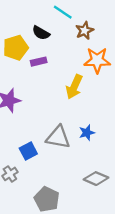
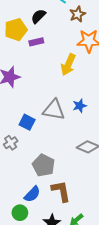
black semicircle: (41, 33) -> (38, 16), turned 105
blue square: (28, 151) -> (27, 122), turned -35

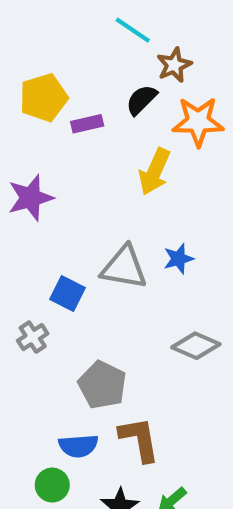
black semicircle: (38, 16) -> (141, 100), moved
blue semicircle: (32, 194) -> (78, 446), turned 42

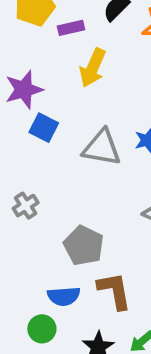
yellow arrow: (155, 172) -> (93, 68), moved
blue square: (67, 294) -> (44, 128), moved

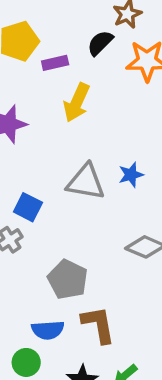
blue square: (44, 128) -> (28, 207), moved

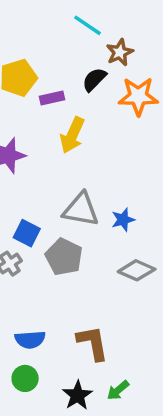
blue star: (131, 175) -> (123, 220), moved
gray pentagon: (68, 279) -> (64, 257), moved
blue semicircle: (48, 330) -> (30, 340), moved

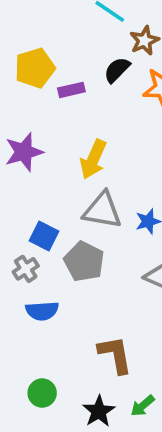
yellow arrow: (72, 135) -> (93, 159), moved
blue semicircle: (30, 340) -> (42, 311), moved

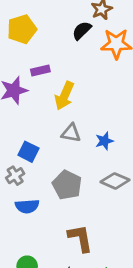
purple rectangle: (71, 90) -> (40, 70), moved
gray triangle: (102, 210) -> (71, 133), size x0.7
gray pentagon: (84, 262) -> (67, 185), moved

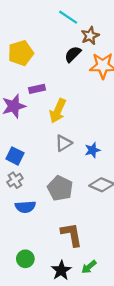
gray triangle: (71, 133) -> (64, 143), turned -42
blue square: (28, 152) -> (15, 156), moved

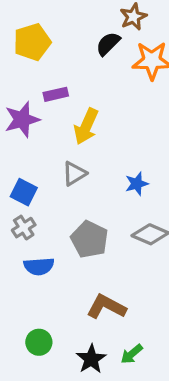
gray triangle: (64, 143) -> (74, 174), moved
brown L-shape: (72, 235) -> (106, 307), turned -52

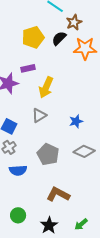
yellow pentagon: (32, 42) -> (33, 37), moved
green arrow: (132, 354) -> (81, 224), moved

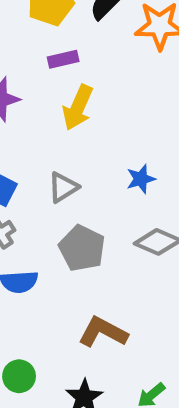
purple rectangle: (28, 68) -> (63, 59), moved
gray triangle: (39, 115) -> (63, 187), moved

